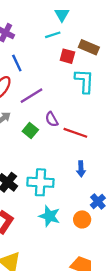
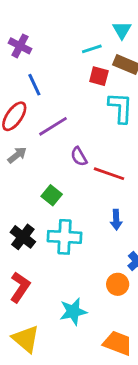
cyan triangle: (62, 15) -> (122, 30), moved
cyan line: (53, 35) -> (92, 49), moved
green square: (30, 131) -> (52, 195), moved
cyan star: (49, 216) -> (73, 312), moved, turned -30

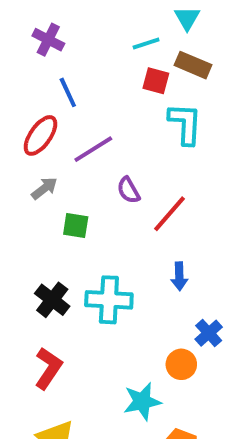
red line: (109, 174) -> (170, 214), turned -68
green square: (52, 195) -> (76, 225), moved, turned -30
cyan star: (73, 312) -> (142, 401), moved

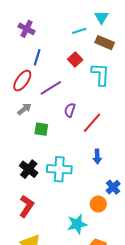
red square: (156, 81) -> (75, 59), moved, turned 32
blue line: (68, 92) -> (37, 57), turned 42
purple semicircle: (128, 190) -> (70, 110), turned 48

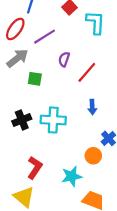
gray arrow: (24, 109) -> (17, 58), size x1.5
black cross: (29, 169) -> (22, 120), turned 30
red L-shape: (27, 206) -> (35, 168), moved

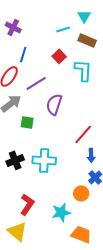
purple semicircle: (64, 59) -> (54, 104), size x1.5
red line: (87, 72) -> (83, 134), moved
blue arrow: (92, 107) -> (91, 155), moved

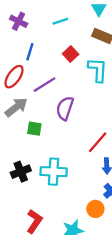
cyan line: (63, 29) -> (60, 21), moved

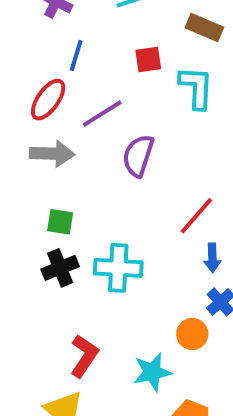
red square: (71, 54) -> (148, 60), turned 35
gray arrow: (16, 107) -> (52, 154), turned 40
green square: (34, 129) -> (60, 222), moved

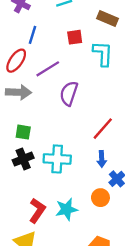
blue arrow: (212, 258) -> (102, 159), moved
cyan star: (152, 372) -> (67, 209), moved

